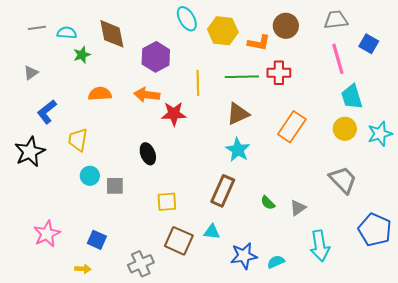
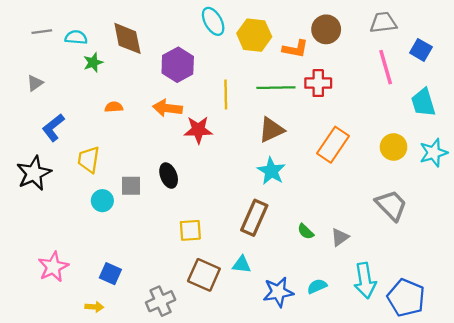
orange semicircle: (100, 94) -> (114, 107), size x0.7
cyan trapezoid: (352, 97) -> (423, 102), moved
gray square: (115, 186) -> (131, 186), moved
blue pentagon: (375, 230) -> (406, 298), moved
cyan semicircle: (276, 262) -> (317, 286), moved

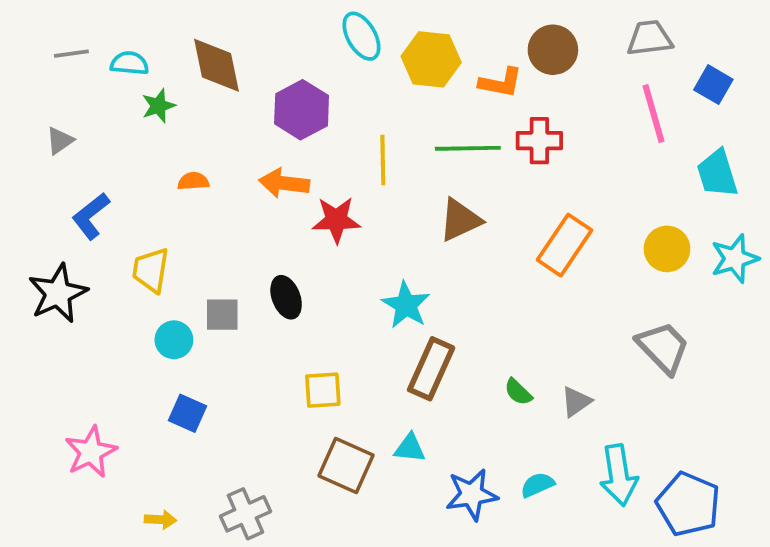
cyan star: (271, 171) -> (406, 305), moved
blue square: (110, 274) -> (187, 413), moved
gray cross: (161, 301) -> (245, 514), moved

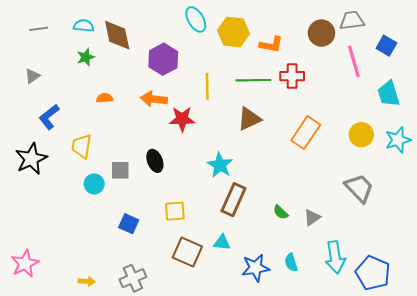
brown circle: (553, 50) -> (321, 33), moved
cyan semicircle: (129, 63) -> (84, 26), moved
blue square: (187, 413) -> (129, 224), moved
pink star: (91, 452) -> (25, 264), moved
cyan semicircle: (537, 485) -> (291, 262), turned -84

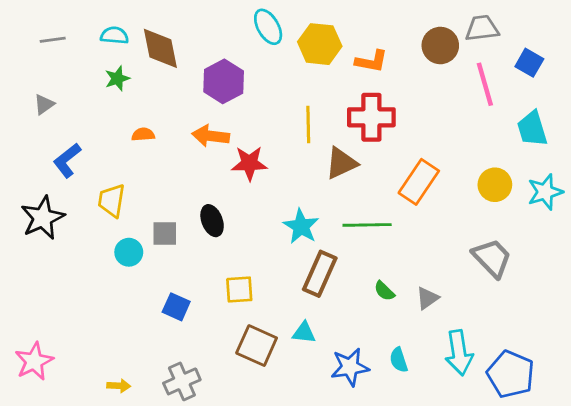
red cross: (292, 76) -> (371, 117), moved, size x1.4
green line: (253, 80) -> (367, 225), moved
yellow line: (207, 86) -> (308, 124), moved

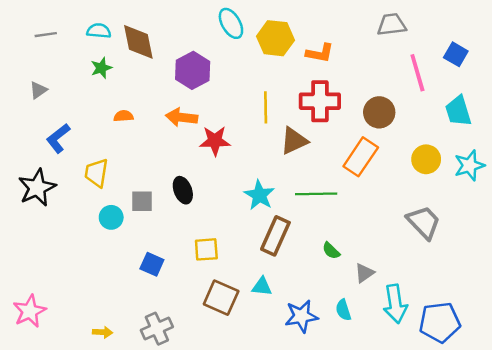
gray trapezoid: (482, 28) -> (392, 25), moved
brown circle: (440, 45) -> (379, 112), moved
gray triangle: (427, 298) -> (364, 273), moved
blue pentagon: (511, 374) -> (440, 322), turned -30

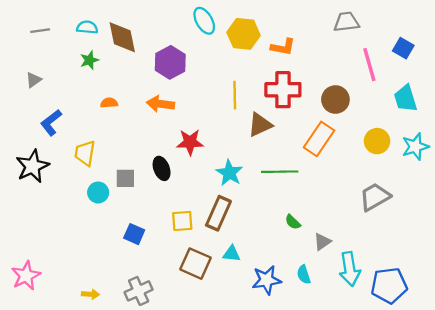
red star: (215, 141) -> (190, 142), moved
gray trapezoid: (424, 222) -> (375, 197), turned -76
brown rectangle: (275, 236) -> (218, 213), moved

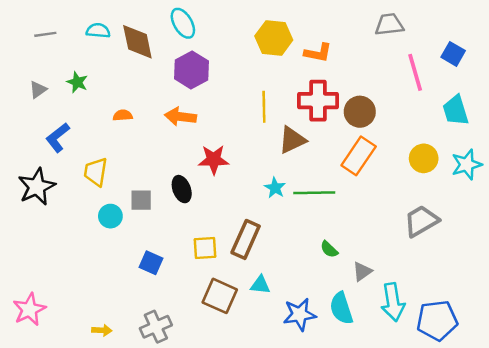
cyan ellipse: (204, 21) -> (183, 23), moved
green star: (89, 60) -> (77, 82), moved, turned -30
brown circle: (335, 100) -> (360, 112), moved
cyan star: (229, 173) -> (275, 188), moved, size x0.7
cyan semicircle: (304, 275) -> (341, 308), size x1.5

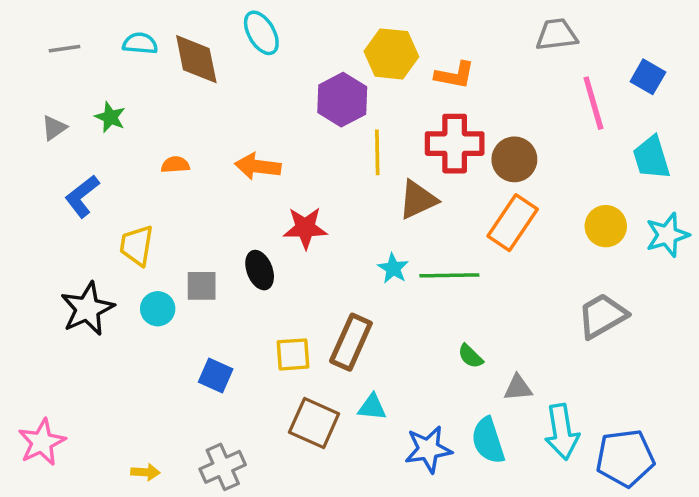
purple hexagon: (191, 70) -> (342, 100), moved
black star: (37, 187) -> (87, 309), moved
gray triangle: (362, 271) -> (518, 388), turned 30

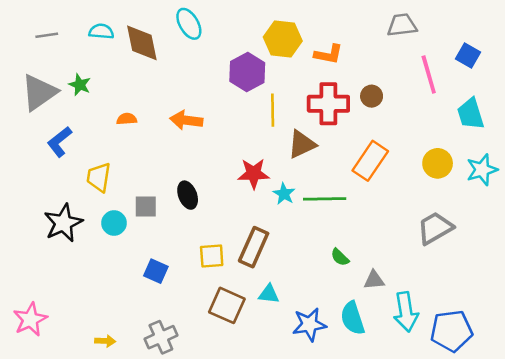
gray triangle: (54, 128) -> (39, 92), size x2.0
brown circle: (514, 159) -> (372, 96), moved, size x0.7
red star: (305, 228) -> (254, 174), moved

